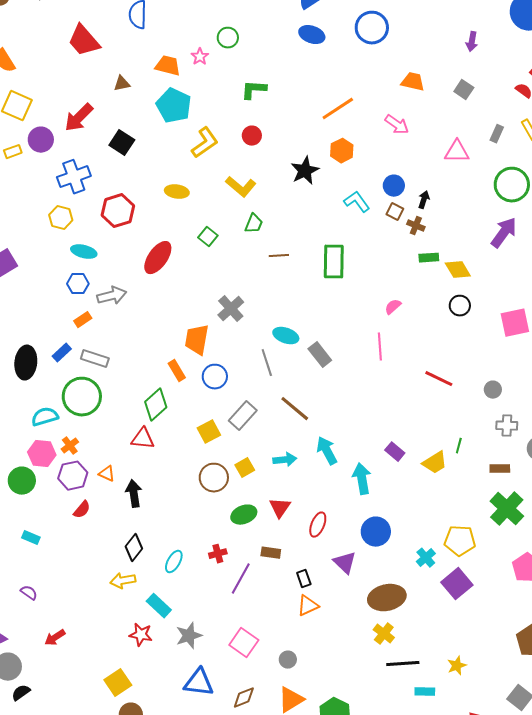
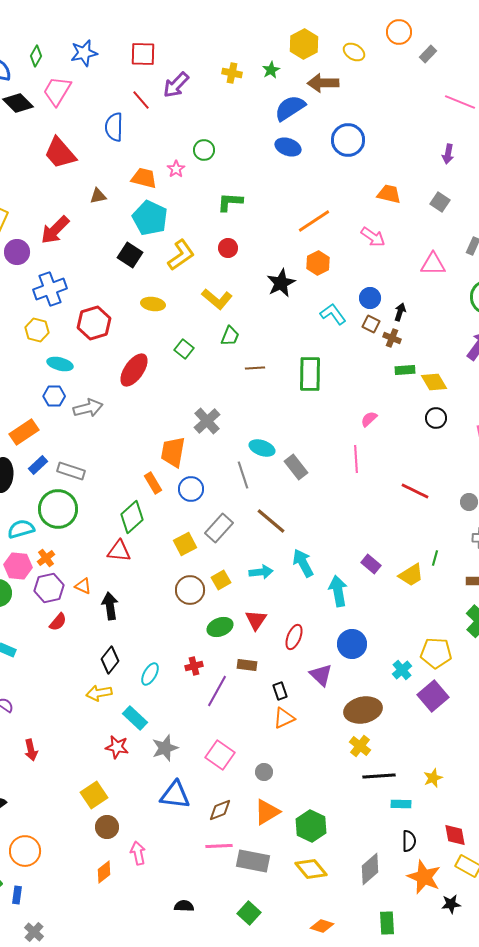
black square: (122, 143) -> (130, 255), moved
orange rectangle: (83, 320) -> (24, 432), moved, size x1.6
red arrow: (55, 638) -> (31, 750), turned -70

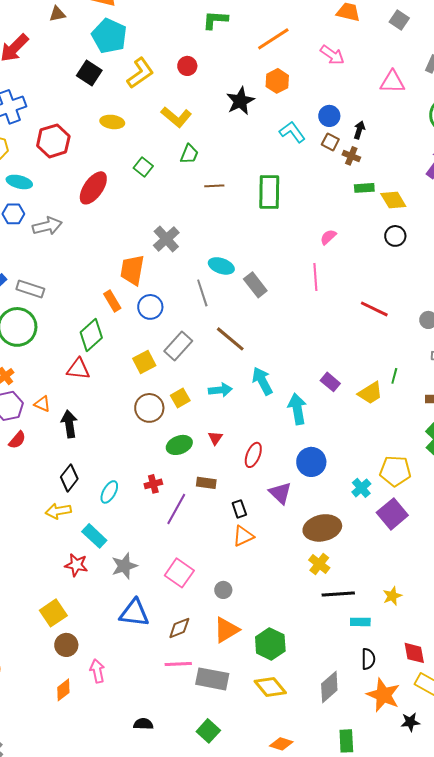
green L-shape: (230, 202) -> (215, 20), moved
red triangle: (256, 620) -> (215, 438), size x0.7

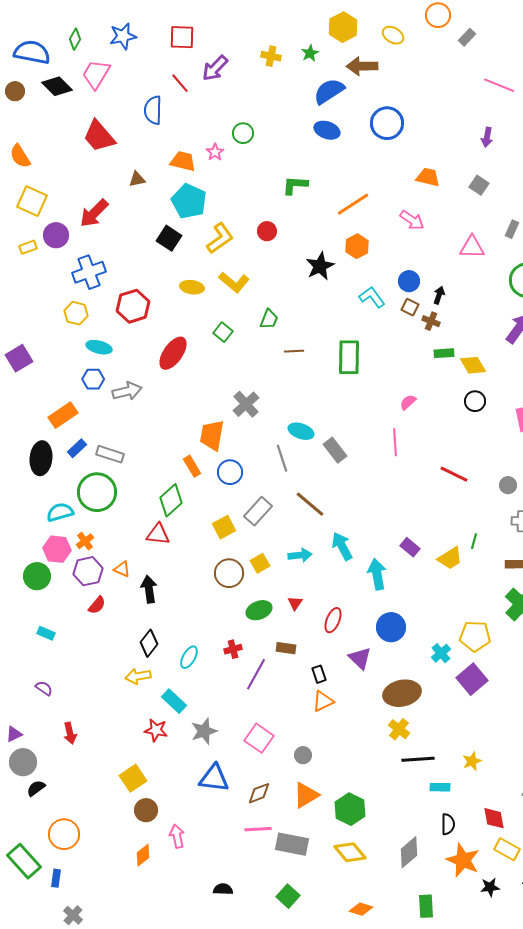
yellow L-shape: (176, 117) -> (234, 282), moved

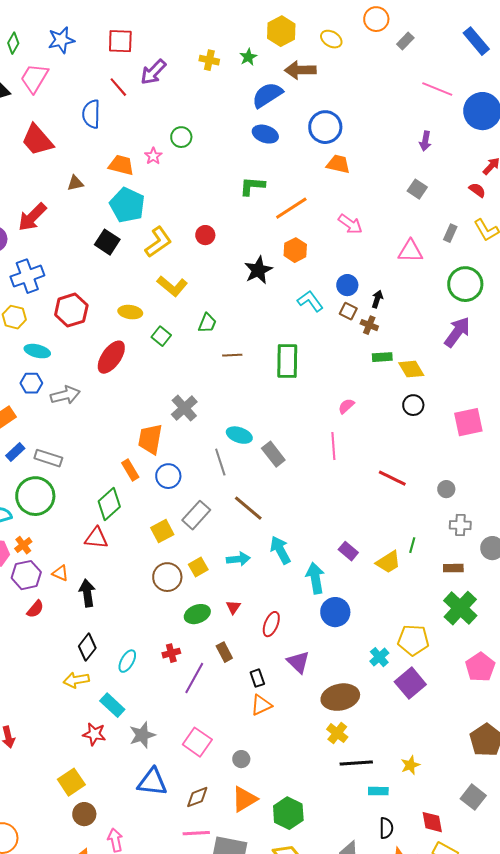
orange trapezoid: (428, 177) -> (338, 164), moved
green L-shape: (295, 185) -> (252, 186), moved
yellow ellipse: (192, 287) -> (130, 312), moved
blue circle: (391, 627) -> (335, 612), moved
brown rectangle: (286, 648) -> (224, 652), turned 54

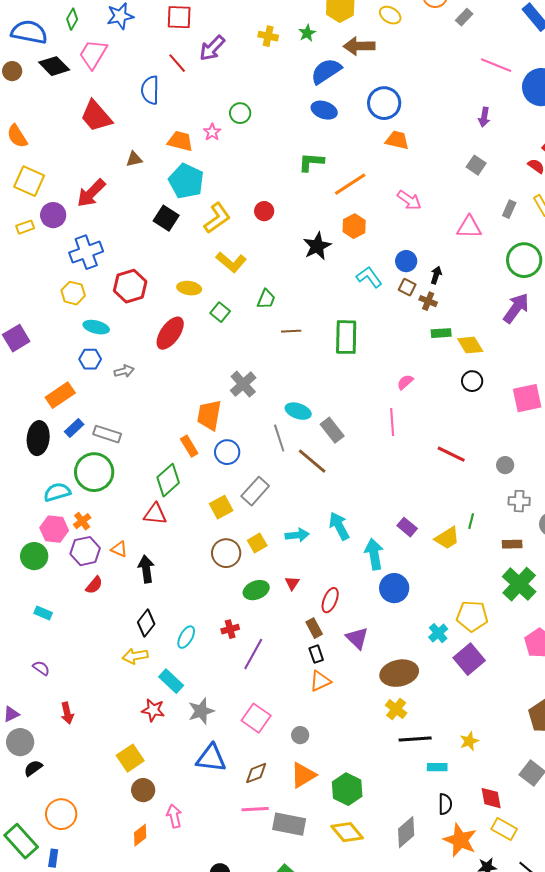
gray arrow: (65, 395) -> (124, 371), size x0.7
brown line: (248, 508) -> (312, 461), moved
brown rectangle: (224, 652) -> (314, 628), moved

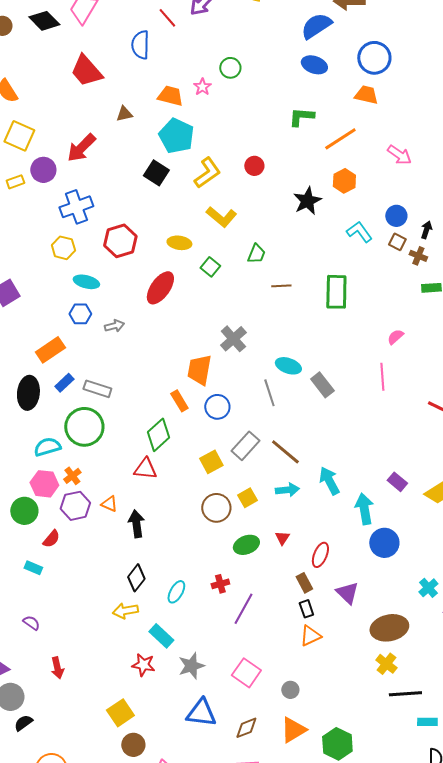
orange trapezoid: (397, 140) -> (366, 95), moved
brown line: (312, 461) -> (285, 452), moved
red semicircle: (94, 585) -> (51, 539), moved

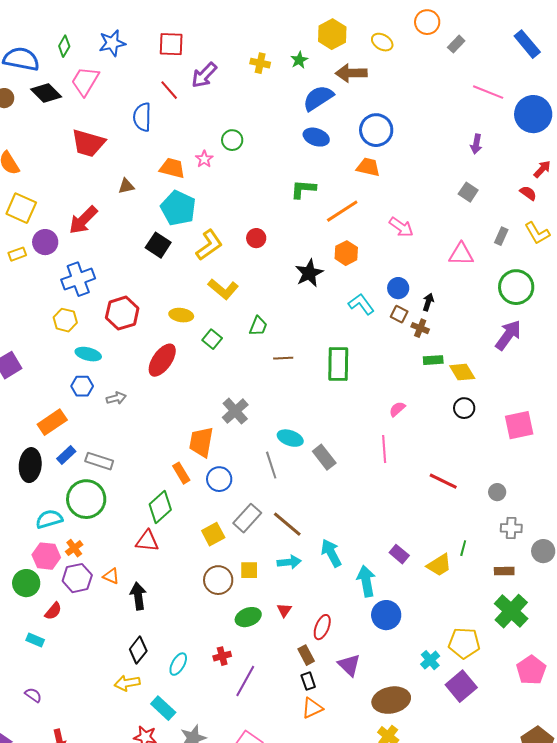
red trapezoid: (86, 71) -> (88, 143), turned -33
yellow square: (247, 498) -> (249, 570), turned 30

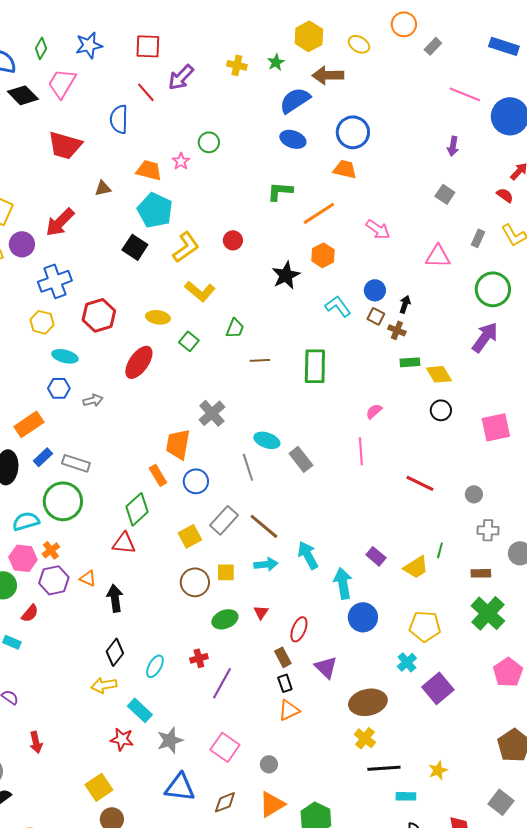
blue rectangle: (527, 44) -> (504, 46), turned -32
yellow pentagon: (464, 643) -> (425, 626), moved

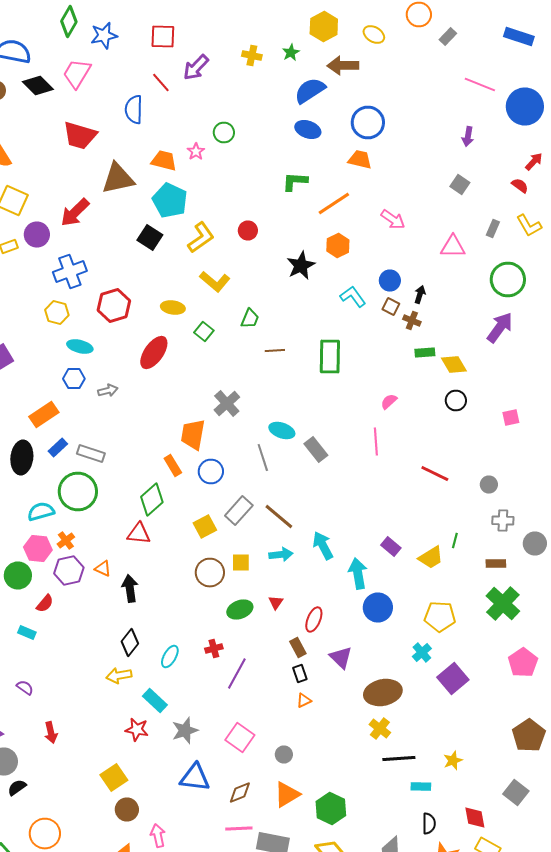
green diamond: (41, 48) -> (69, 22), moved, size x1.4
brown triangle: (103, 188) -> (118, 178), size x2.0
pink square: (496, 427) -> (511, 418), size x0.6
orange triangle: (289, 710) -> (304, 700), size x0.7

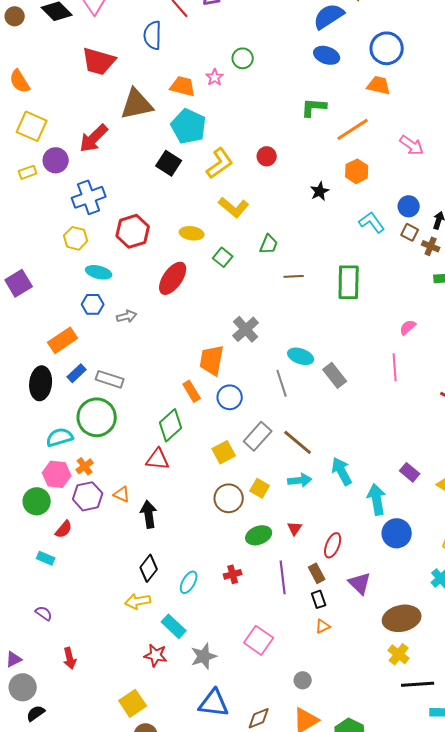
black star: (301, 266) -> (320, 191), size x0.7
yellow square: (241, 562) -> (260, 488), turned 30
purple line: (237, 674) -> (283, 577), moved, turned -36
pink square: (240, 738) -> (259, 640), moved

